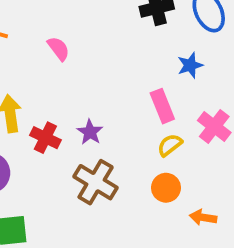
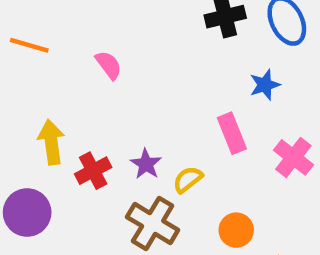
red cross: (45, 138) -> (93, 171), turned 36
yellow semicircle: (170, 145) -> (188, 179), moved

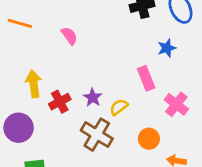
pink cross: (293, 157) -> (176, 104), moved

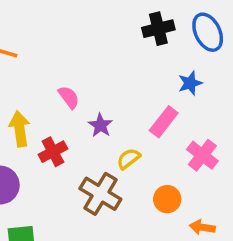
pink semicircle: (69, 36) -> (69, 97), moved
pink rectangle: (146, 78) -> (164, 122), turned 60
purple star: (93, 97) -> (100, 125), moved

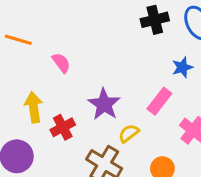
pink semicircle: (69, 97) -> (61, 63), moved
purple star: (100, 125) -> (104, 104), size x1.5

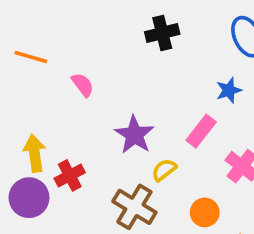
black cross: (155, 20) -> (162, 33), moved
yellow arrow: (34, 107) -> (35, 153), moved
red cross: (63, 127) -> (70, 175), moved

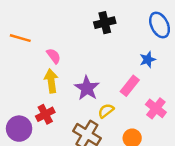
yellow arrow: (35, 153) -> (51, 81), moved

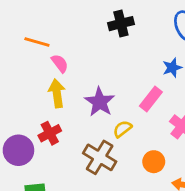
orange line: (20, 38) -> (37, 42), moved

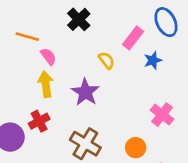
black cross: (121, 24) -> (79, 19), moved, turned -30
pink rectangle: (151, 99) -> (133, 38), moved
yellow semicircle: (122, 129) -> (107, 60), moved, turned 90

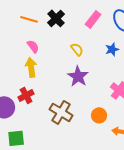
orange line: (27, 37) -> (29, 19), moved
pink rectangle: (133, 38) -> (93, 19), moved
purple star: (85, 92) -> (78, 76), moved

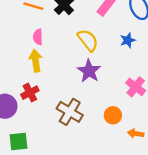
pink semicircle: (33, 46) -> (38, 37), turned -144
yellow semicircle: (77, 49) -> (88, 40), size x1.5

